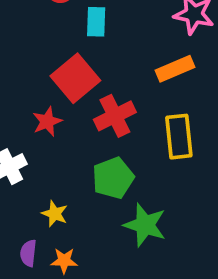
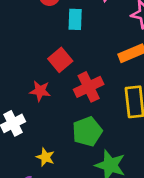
red square: (75, 78) -> (60, 60), size x0.7
red star: (47, 121) -> (40, 91), turned 30

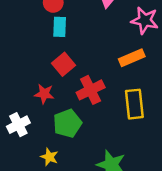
cyan rectangle: (75, 19) -> (60, 27), moved
green pentagon: (87, 131) -> (67, 123), moved

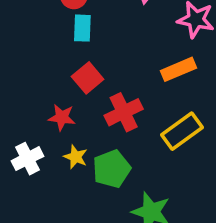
yellow rectangle: (134, 104) -> (182, 131), turned 60
green pentagon: (67, 123) -> (112, 169), moved
yellow star: (49, 157) -> (76, 157), moved

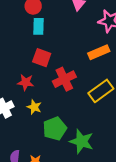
red square: (88, 78) -> (42, 58), turned -30
green pentagon: (112, 169) -> (55, 129), moved

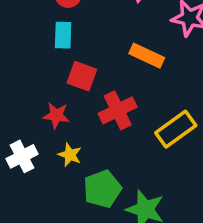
cyan rectangle: (39, 26) -> (63, 35), moved
orange rectangle: (99, 52) -> (147, 56), moved, turned 48

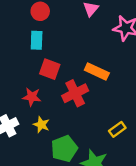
orange rectangle: (147, 56) -> (97, 72), moved
yellow rectangle: (176, 129) -> (117, 129), moved, size x0.6

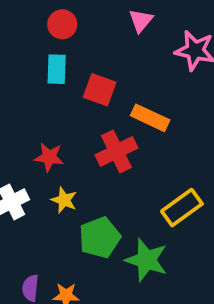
red square: (50, 69) -> (100, 90), moved
yellow rectangle: (117, 129) -> (182, 208), size x1.5

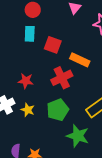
yellow star: (64, 200) -> (28, 110), moved
green pentagon: (100, 238) -> (58, 110), moved

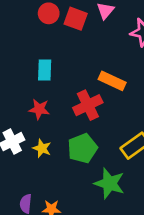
cyan rectangle: (30, 34) -> (45, 70), moved
red square: (53, 45) -> (76, 19), moved

